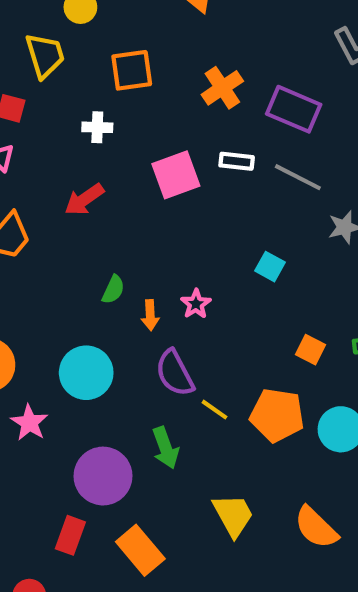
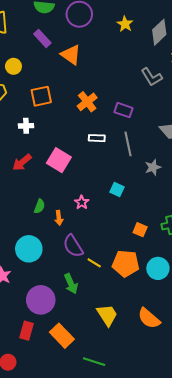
purple rectangle: (294, 109) -> (123, 110), size x0.7
pink square: (176, 175) -> (59, 160), moved, turned -35
gray line: (298, 177) -> (128, 144), turned 55
pink star: (196, 304) -> (82, 202), moved

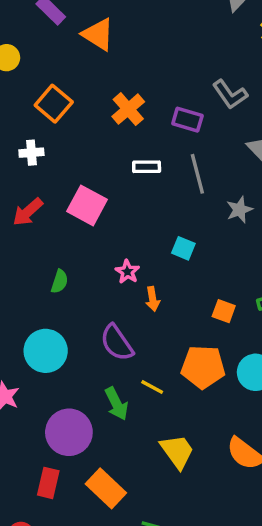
gray L-shape: (152, 77) -> (230, 94), moved
orange square: (41, 96) -> (54, 104), turned -35
orange arrow: (59, 218) -> (153, 299), moved
yellow line: (94, 263) -> (152, 387), moved

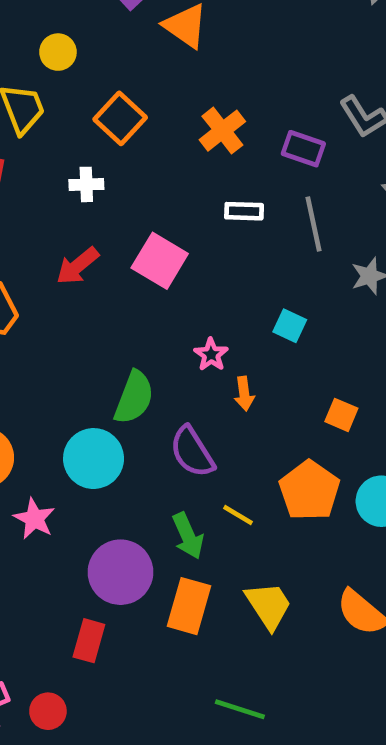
green semicircle: (60, 281) -> (134, 397), moved, size x1.6
orange pentagon: (203, 367) -> (309, 491), turned 30
orange rectangle: (106, 488) -> (189, 606), moved, turned 60

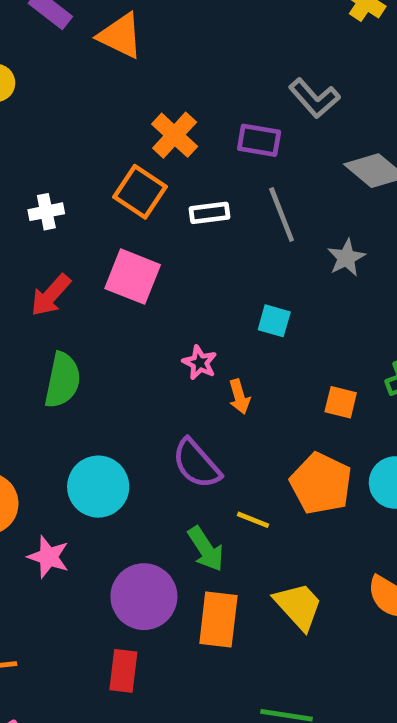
orange square: (120, 118) -> (140, 192), moved
green semicircle: (134, 397) -> (62, 380), moved

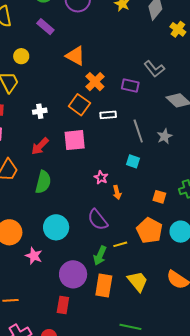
orange triangle: (120, 36) -> (75, 56), moved
gray line: (282, 215) -> (138, 131), moved
pink square: (133, 277) -> (75, 140), turned -30
yellow line: (253, 520) -> (120, 244), turned -40
green arrow: (206, 549) -> (100, 256), turned 54

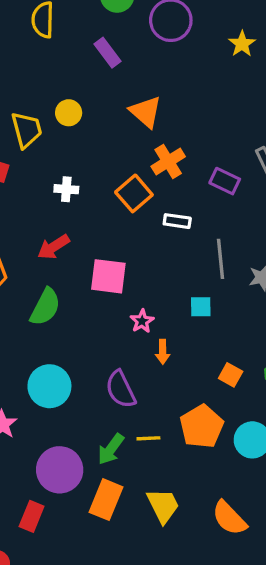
yellow circle: (21, 56) -> (69, 113), moved
pink square: (75, 140) -> (108, 276), moved
cyan square: (133, 161) -> (201, 307), turned -32

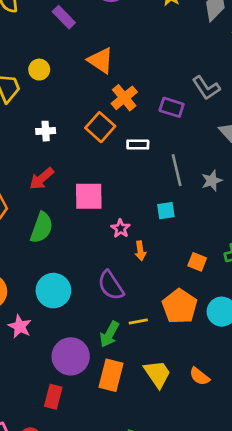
orange semicircle: (229, 518) -> (199, 376), moved, size x0.7

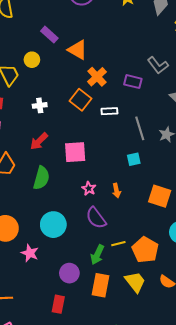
purple rectangle: (64, 17) -> (49, 35), moved
pink star: (121, 228) -> (89, 189), moved
orange square: (197, 262) -> (160, 196), size x1.6
orange pentagon: (180, 306) -> (145, 250), moved
purple circle: (71, 356) -> (69, 273), size x0.7

